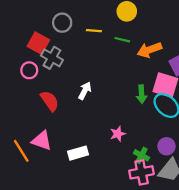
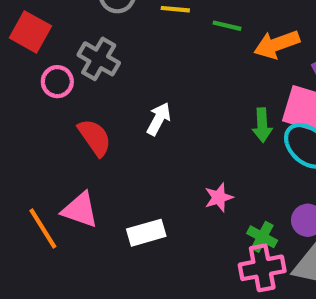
red square: (38, 43) -> (30, 32), moved

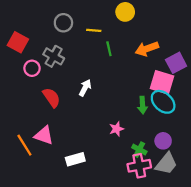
green line: (227, 26) -> (109, 49), moved, turned 64
green arrow: (262, 125) -> (143, 105), moved
white rectangle: (146, 233) -> (75, 159), moved

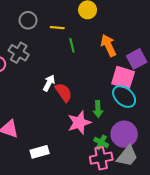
orange arrow: (147, 49) -> (108, 45), turned 85
red semicircle: (52, 98) -> (64, 92), moved
green arrow: (143, 105) -> (98, 109), moved
pink star: (117, 129) -> (79, 123), size x1.6
purple circle: (163, 141) -> (124, 134), size x1.6

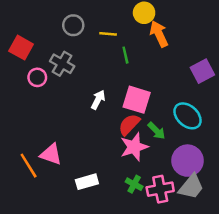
orange arrow: (108, 45) -> (159, 34), moved
pink square: (123, 78) -> (137, 100), moved
red semicircle: (64, 92) -> (129, 125), moved, turned -102
green arrow: (98, 109) -> (156, 131), turned -42
green cross: (101, 142) -> (134, 184), moved

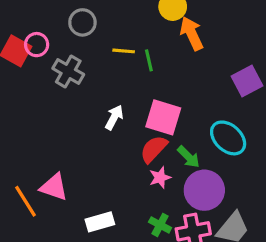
yellow line: (108, 34) -> (124, 51), moved
pink circle: (37, 77) -> (37, 45), moved
pink star: (134, 147) -> (160, 177), size x0.6
purple circle: (188, 161) -> (204, 190), moved

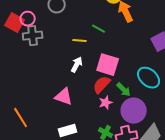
yellow line: (124, 51) -> (80, 41), moved
green line: (149, 60) -> (99, 29), turned -48
gray cross: (68, 71) -> (33, 36), moved, turned -36
pink triangle: (54, 187) -> (64, 97), moved

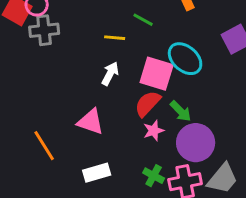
cyan ellipse: (149, 78) -> (185, 59), moved
orange line: (21, 118) -> (44, 146), moved

